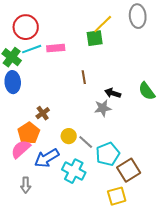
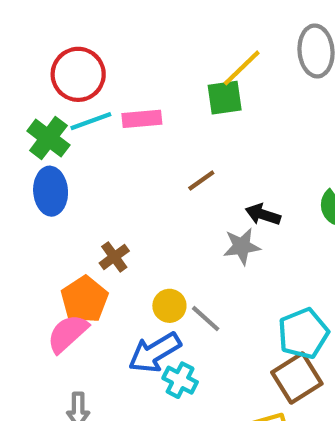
brown line: (84, 77) -> (201, 181), turned 64
cyan pentagon: (108, 154) -> (303, 333), moved
blue arrow: (47, 158) -> (155, 353), moved
cyan cross: (74, 171) -> (180, 380), size x0.7

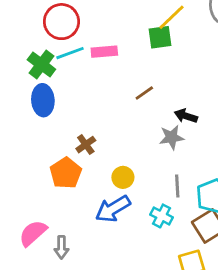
gray line: (206, 319) -> (177, 186), moved, turned 45
pink semicircle: (68, 333) -> (33, 233), moved
cyan cross: (180, 380) -> (162, 216), moved

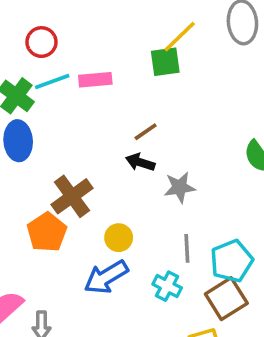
red circle: (61, 22) -> (41, 42), size x0.7
black arrow: (186, 116) -> (140, 162), moved
brown cross: (86, 145) -> (72, 196), size x1.6

